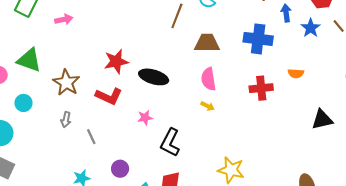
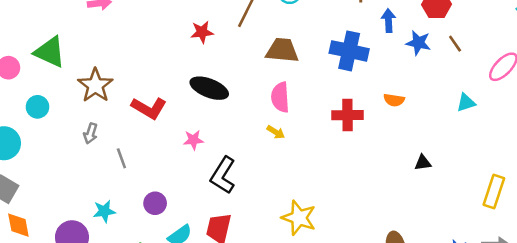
blue star: (311, 28) -> (418, 43), turned -30
red star: (116, 61) -> (202, 32), moved, size x0.7
black triangle: (322, 119) -> (423, 163), size x0.6

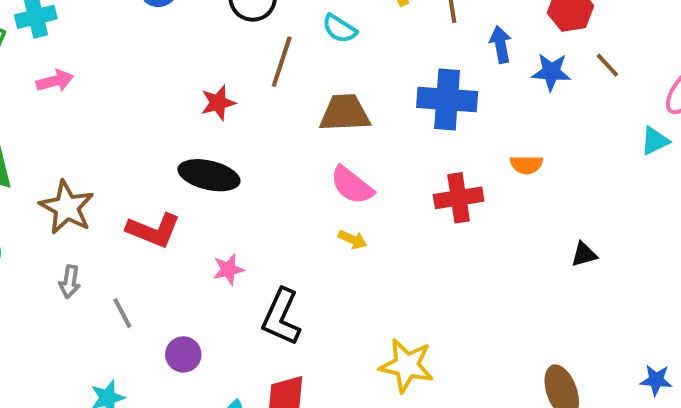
black ellipse: (209, 88) -> (209, 175), moved
pink semicircle: (280, 97) -> (352, 185), turned -40
cyan triangle: (466, 103) -> (655, 141), moved
purple circle: (155, 203) -> (183, 354), moved

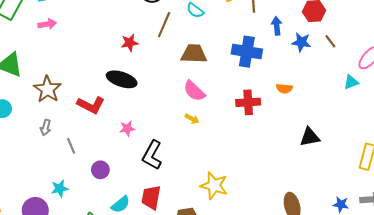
black triangle: (584, 254) -> (310, 137), size x1.5

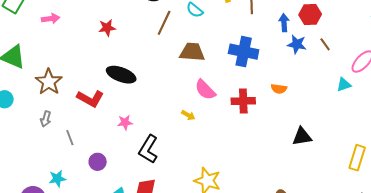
blue arrow: (277, 26) -> (284, 23), moved
red star: (130, 43) -> (107, 28), moved
pink semicircle: (194, 91) -> (205, 90), moved

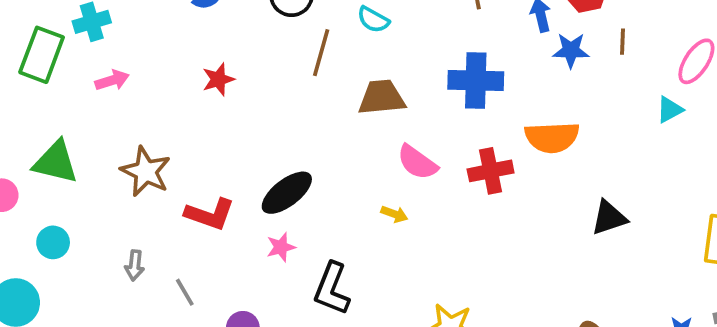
brown line: (325, 44) -> (623, 42), turned 48
black ellipse: (121, 75) -> (287, 193), moved, turned -48
brown star: (49, 82) -> (146, 171), moved
orange semicircle: (279, 89) -> (552, 137), size x1.8

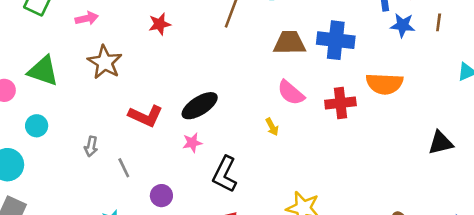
brown trapezoid: (382, 97) -> (290, 43), moved
brown star: (146, 171) -> (105, 62), moved
yellow arrow: (394, 214) -> (272, 127), turned 36
black triangle: (609, 218) -> (441, 143), moved

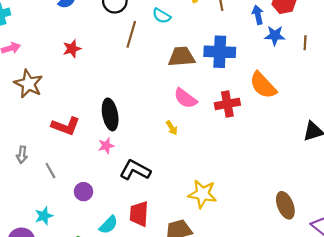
brown line: (439, 22) -> (305, 43), moved
orange semicircle: (384, 84) -> (263, 85), turned 48
black ellipse: (200, 106) -> (110, 114), turned -64
black L-shape: (225, 174) -> (135, 170), turned 96

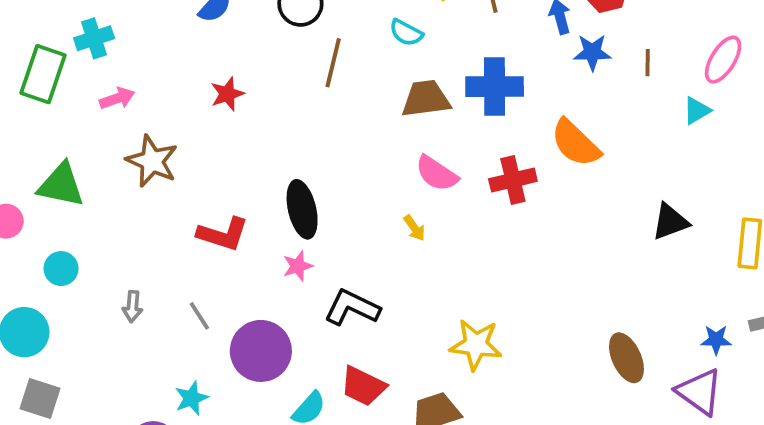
cyan semicircle: (161, 16) -> (406, 33), moved
gray arrow: (22, 155) -> (132, 307), moved
purple circle: (83, 192) -> (261, 351), size x1.8
red trapezoid: (139, 214) -> (363, 386), turned -65

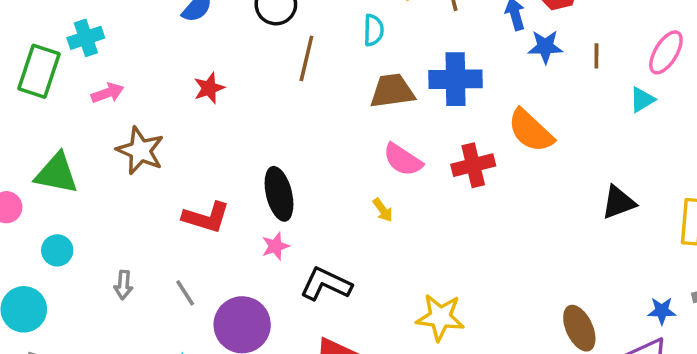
cyan semicircle: (406, 33) -> (373, 30), turned -116

